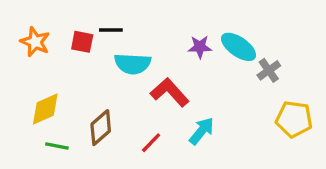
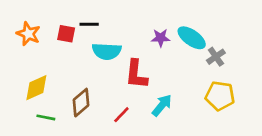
red L-shape: (170, 92) -> (136, 74), turned -132
yellow pentagon: (294, 119) -> (220, 96), moved

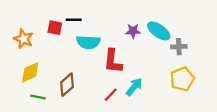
orange star: (28, 34) -> (23, 39), moved
gray cross: (216, 57) -> (179, 47), turned 32
yellow pentagon: (220, 96) -> (182, 79), turned -30
red line: (121, 115) -> (111, 95), moved

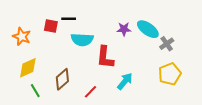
gray cross: (179, 47) -> (167, 44), turned -32
red line: (111, 95) -> (90, 92), moved
green line: (38, 97) -> (35, 91), turned 48

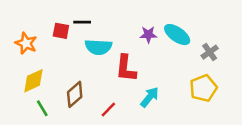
gray cross: (167, 44) -> (210, 52), moved

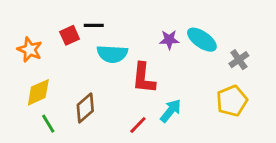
red square: (61, 31) -> (70, 35), turned -35
red line: (108, 109) -> (138, 125), moved

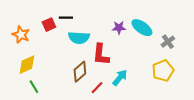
brown diamond: (85, 108) -> (80, 72), moved

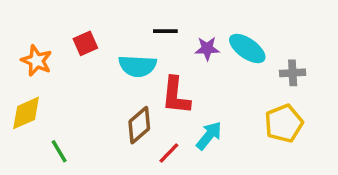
black line: (66, 18) -> (165, 31), moved
gray cross: (168, 42) -> (293, 73), turned 32
yellow diamond: (27, 65) -> (26, 113), moved

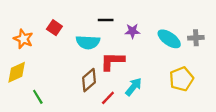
red square: (85, 43) -> (54, 28), turned -32
cyan ellipse: (247, 48) -> (169, 39), moved
gray cross: (293, 73) -> (196, 38), moved
red L-shape: (176, 96) -> (112, 61), turned 85

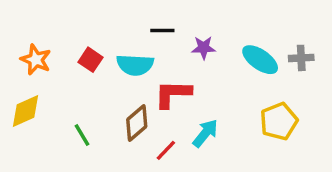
red square: (54, 28) -> (91, 60), moved
green line: (38, 97) -> (82, 135), moved

